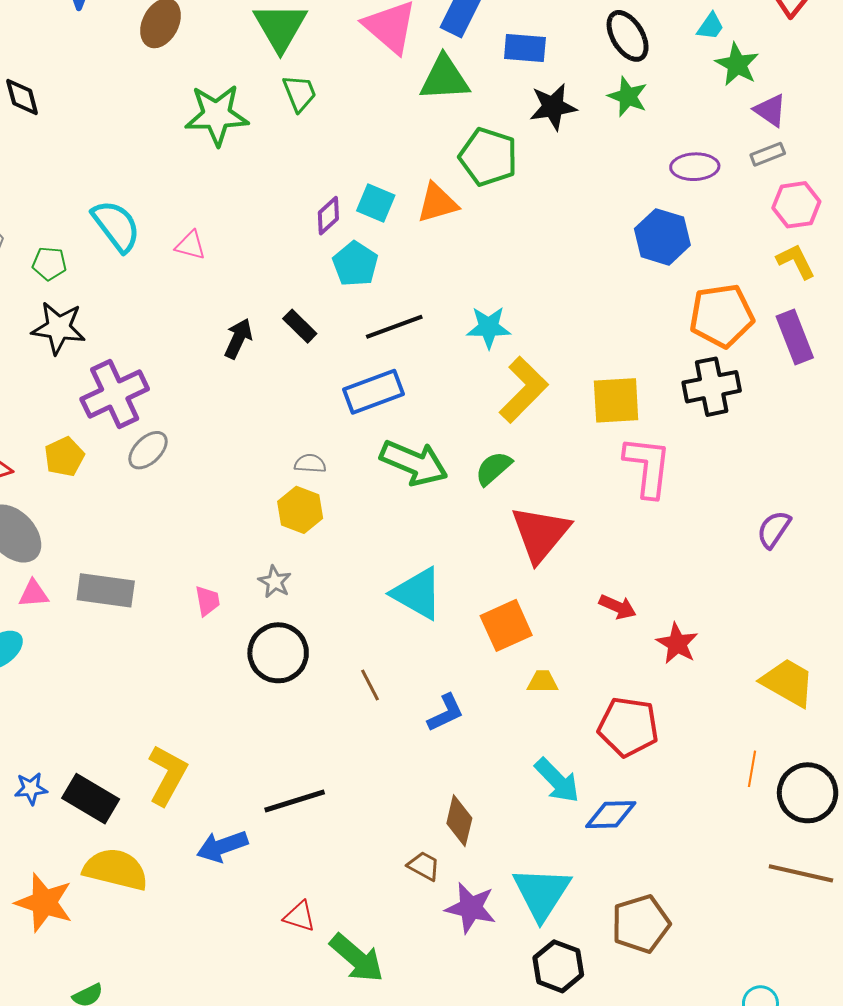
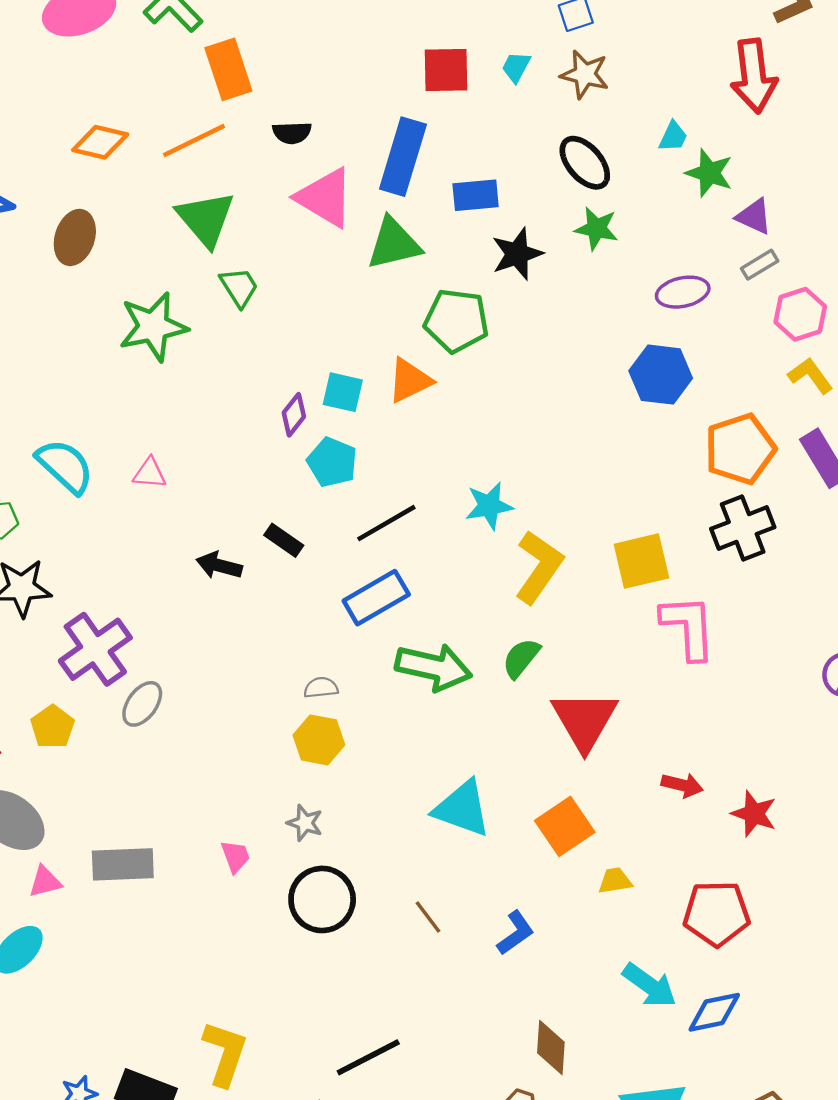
black arrow: (238, 339) -> (219, 565), turned -90

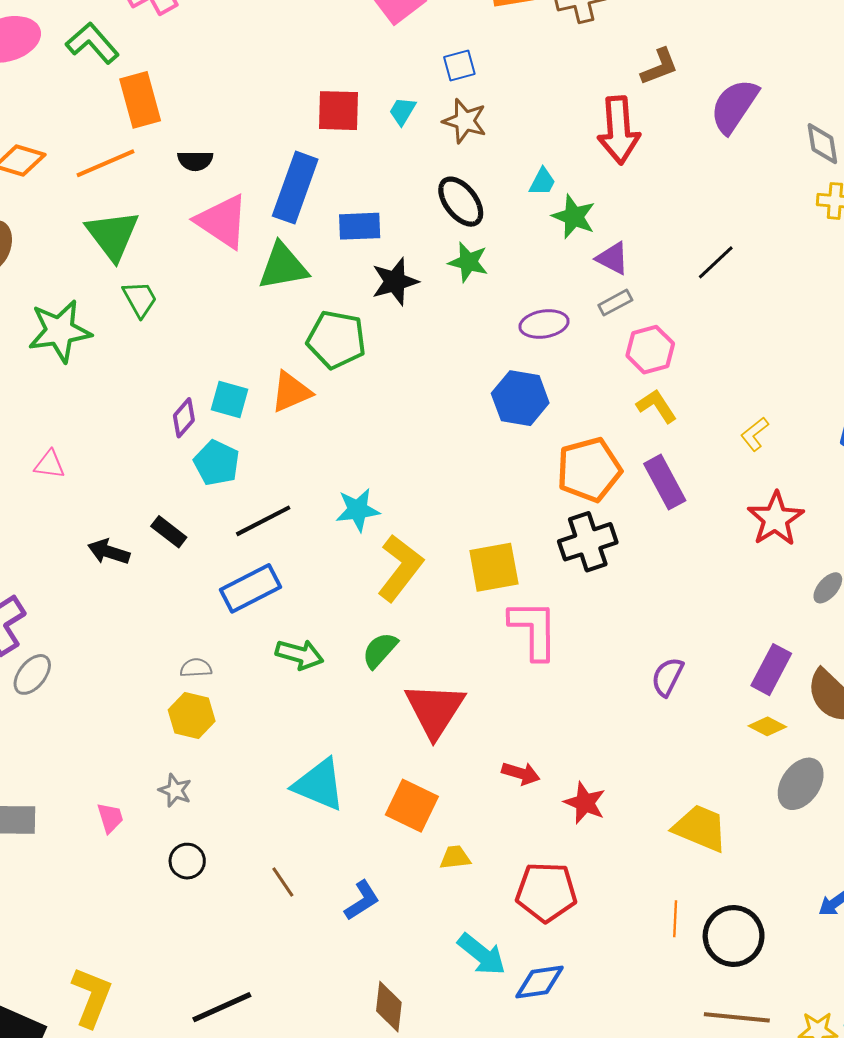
green arrow: (434, 667) -> (300, 654), size x0.7
orange square: (565, 826) -> (412, 806), turned -33
black circle: (322, 899) -> (187, 861), size x0.6

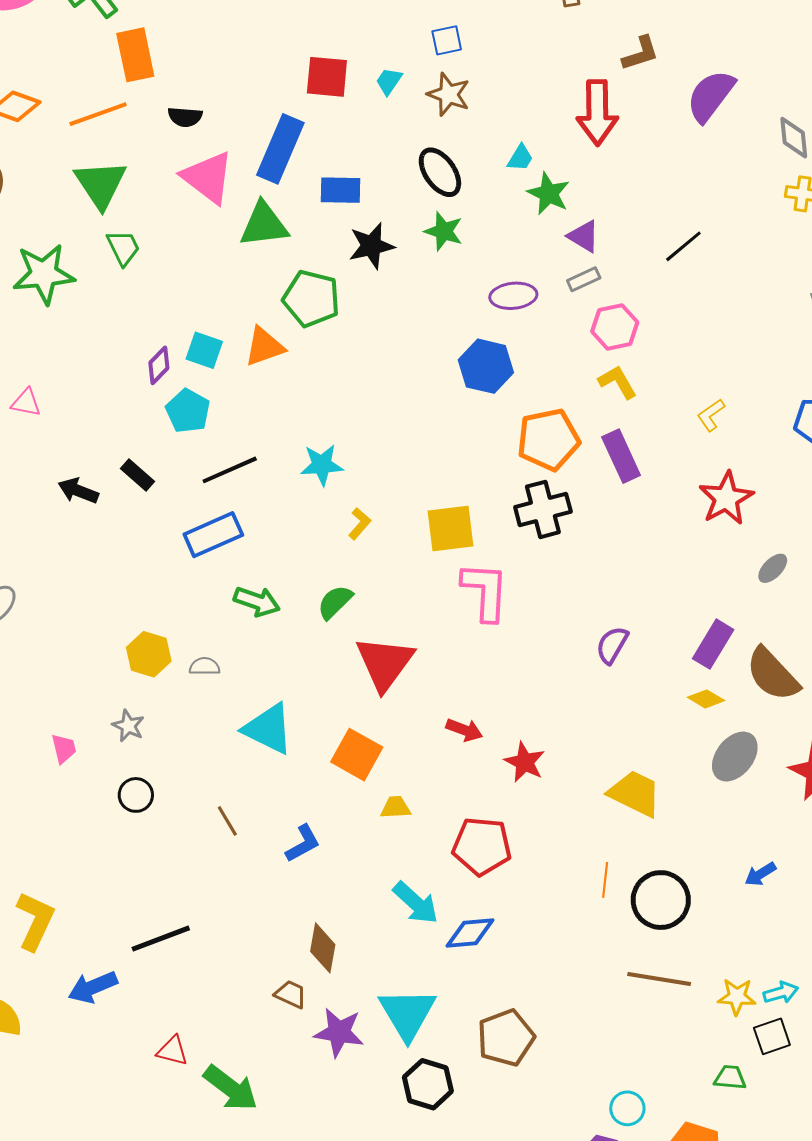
yellow L-shape: (400, 568) -> (360, 524), size x0.5
gray semicircle: (196, 668) -> (205, 666), moved

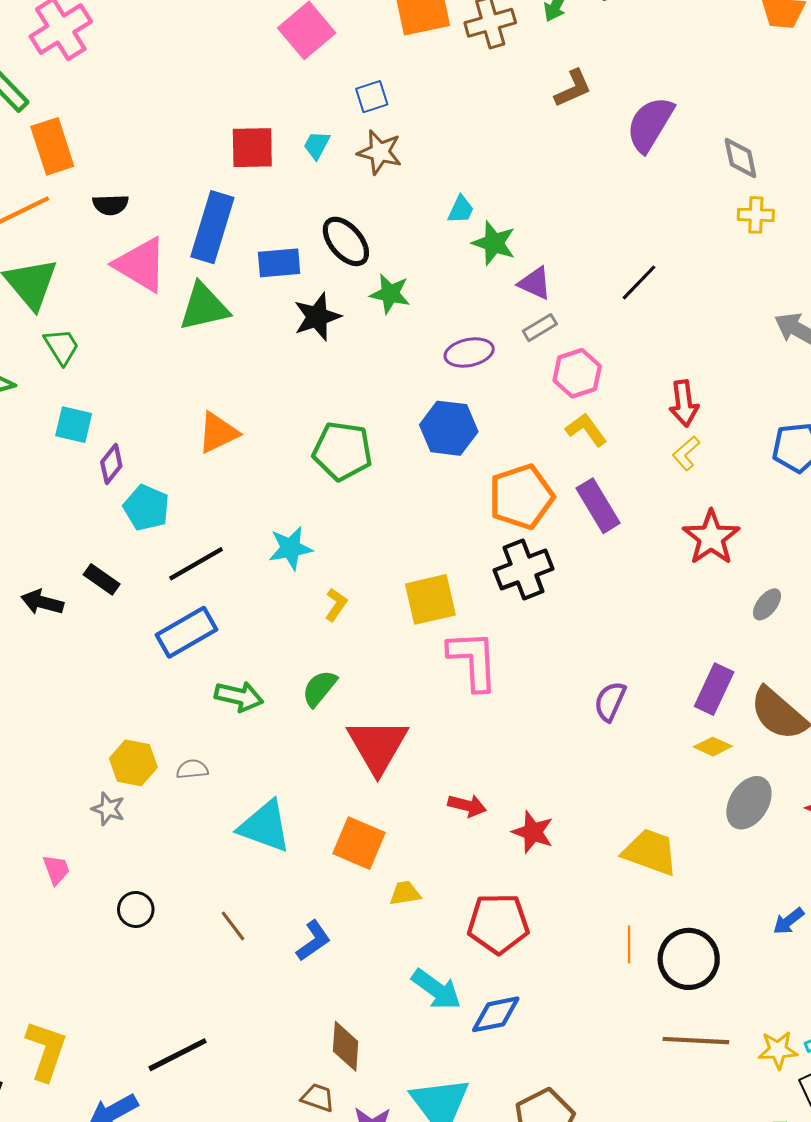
red arrow: (597, 113) -> (684, 403), moved, size x0.7
black ellipse: (440, 172) -> (346, 241), moved
green pentagon: (311, 299) -> (342, 451), moved
cyan square: (204, 350) -> (74, 425), moved
gray star: (128, 726) -> (108, 809), moved

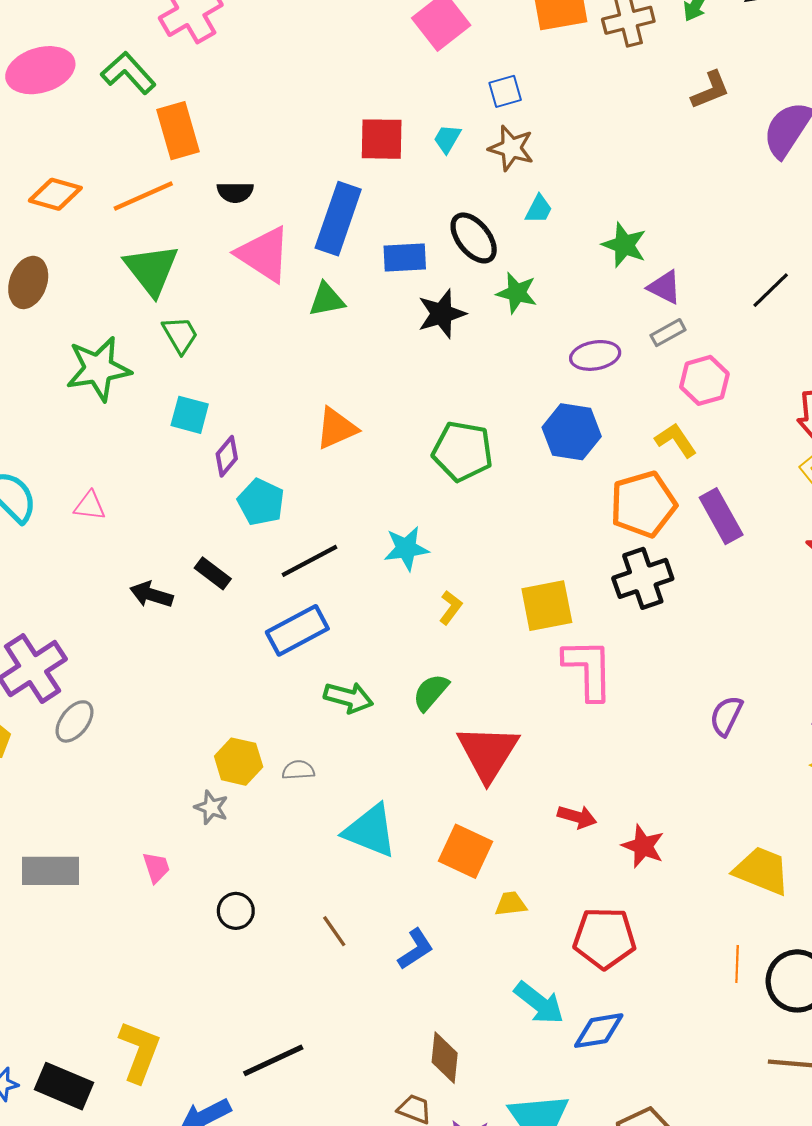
cyan trapezoid: (461, 210) -> (539, 209), moved
green triangle: (204, 307) -> (327, 300), size x0.7
yellow L-shape: (586, 430) -> (676, 440), moved

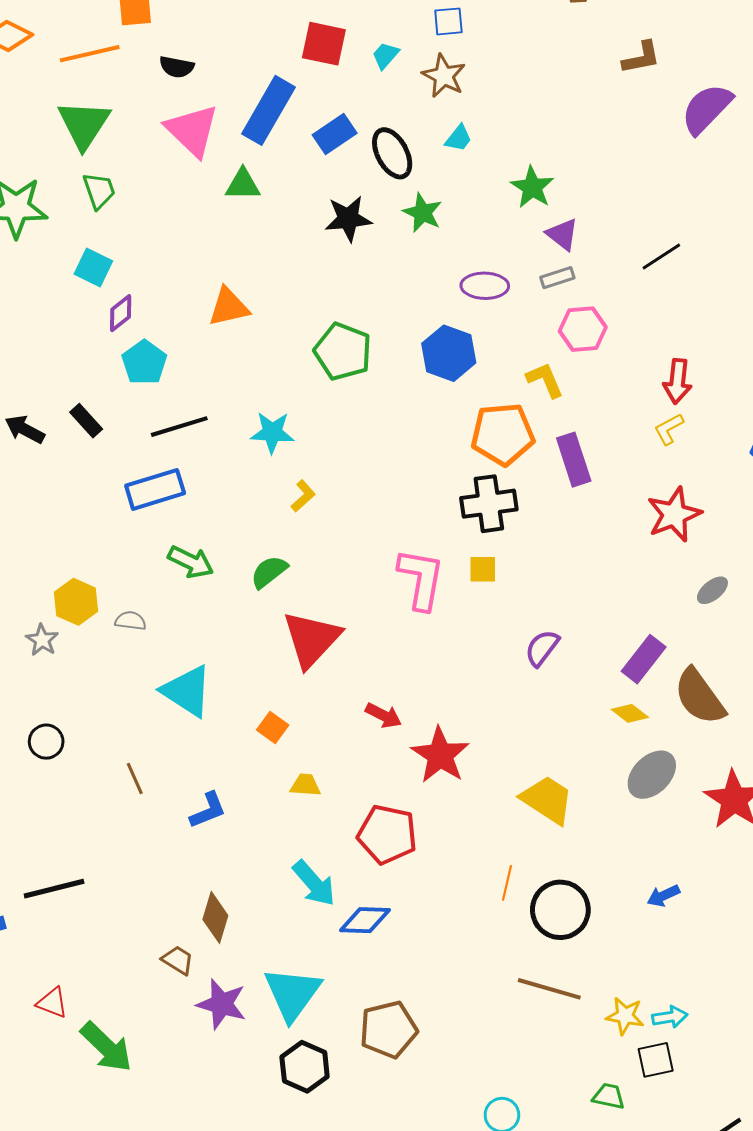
blue rectangle: (405, 257) -> (335, 134), moved, turned -42
yellow square: (547, 606) -> (483, 569), moved, size x0.6
red star: (643, 846) -> (440, 755), size x1.4
orange square: (466, 851) -> (273, 727), size x0.6

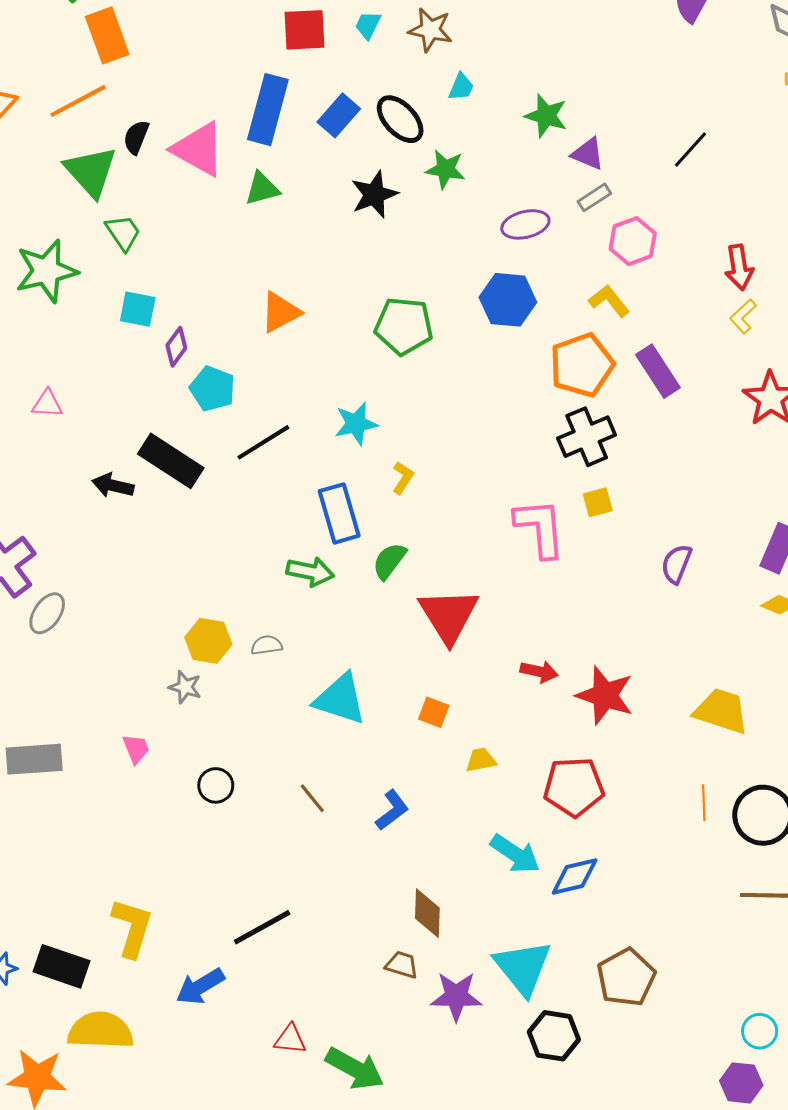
black semicircle: (177, 67) -> (136, 137), moved, turned 116
black rectangle: (86, 421) -> (171, 461), size x1.8
blue rectangle: (155, 489) -> (339, 513), moved, turned -74

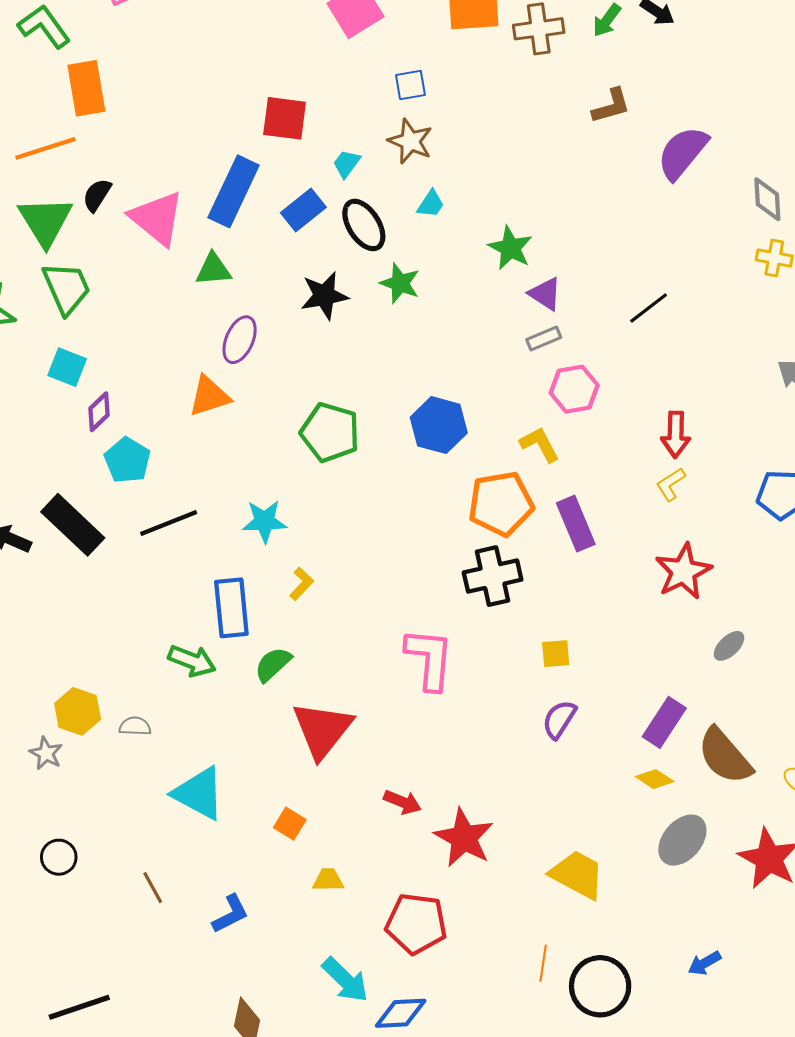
cyan trapezoid: (368, 25) -> (347, 164), moved
purple ellipse: (525, 224) -> (240, 340), moved, turned -63
green trapezoid: (123, 233) -> (67, 288), size x1.4
yellow square: (598, 502) -> (556, 654), moved

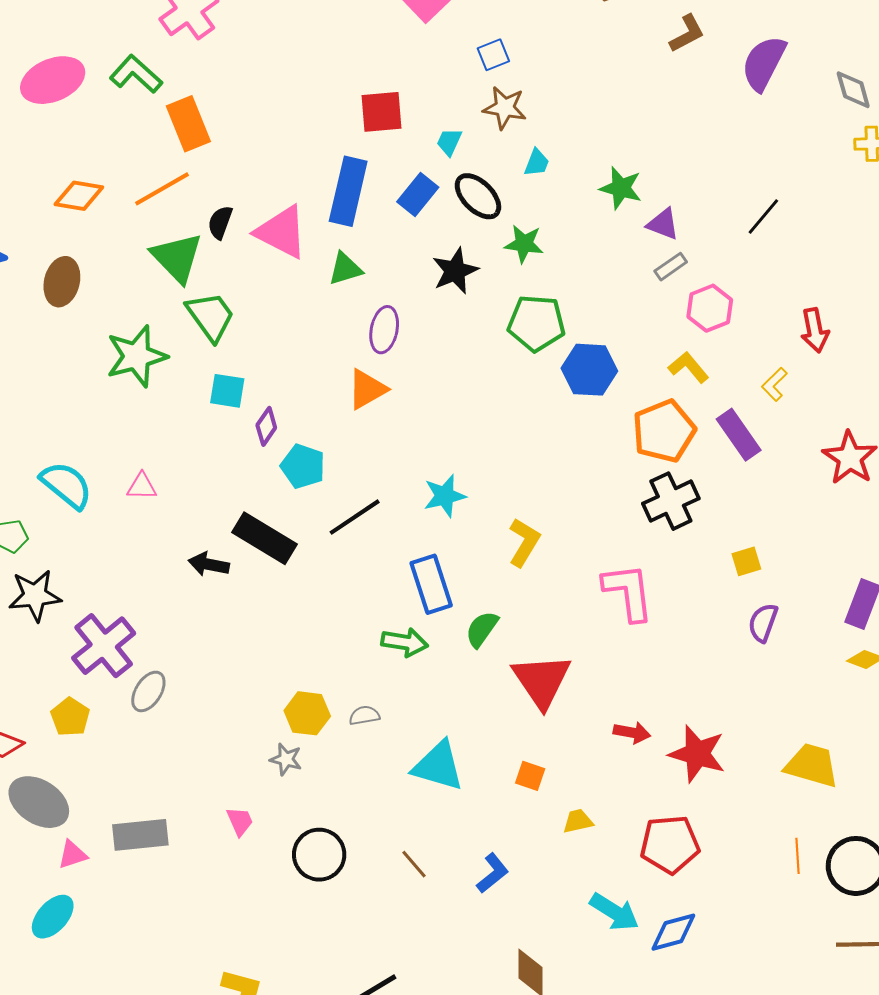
green pentagon: (330, 432) -> (536, 323), moved
yellow L-shape: (671, 484) -> (774, 384), moved
yellow L-shape: (302, 584) -> (524, 542), moved, size x1.5
black circle: (59, 857) -> (319, 855), size x1.5

